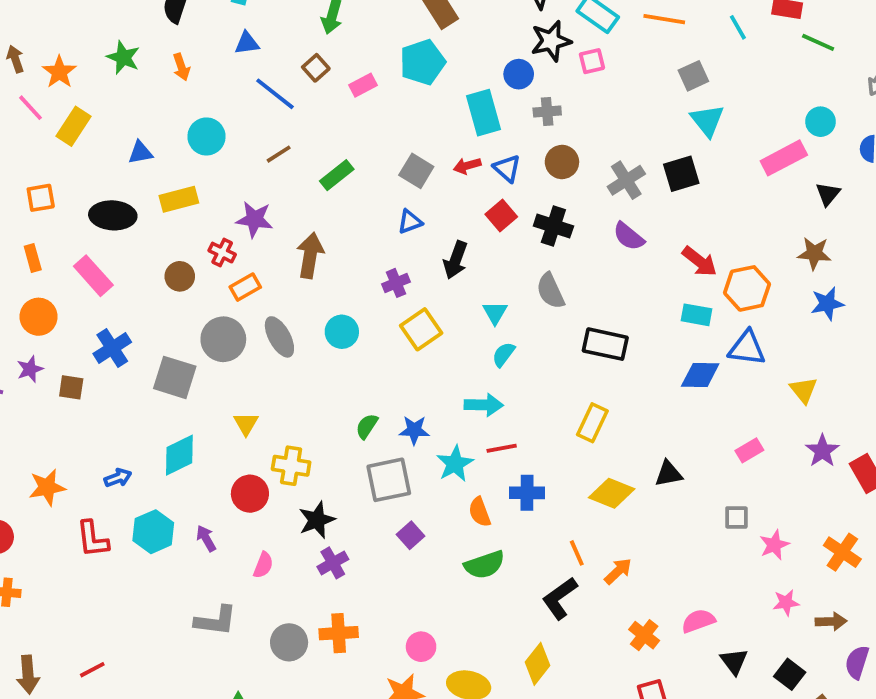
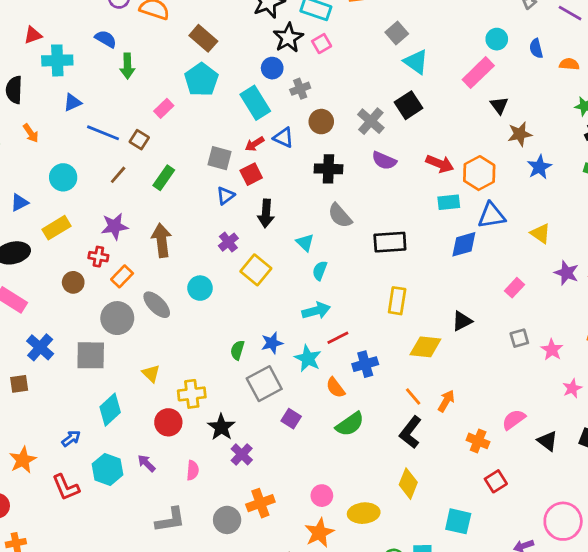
brown square: (316, 68) -> (139, 140), moved
black triangle: (828, 194) -> (499, 105), moved
red square: (501, 216) -> (251, 174), moved, turned 30

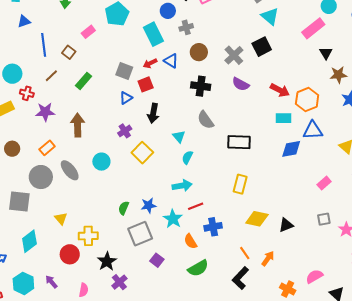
blue line: (103, 133) -> (44, 45), turned 55
red cross: (98, 257) -> (27, 93), moved
black triangle: (462, 321) -> (286, 225), moved

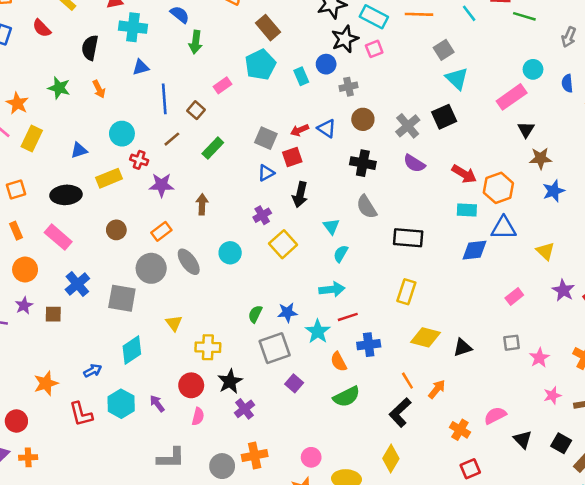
cyan rectangle: (153, 34) -> (301, 76), moved, size x0.6
brown arrow: (78, 125) -> (202, 204), size x0.7
red circle: (70, 254) -> (191, 385), moved

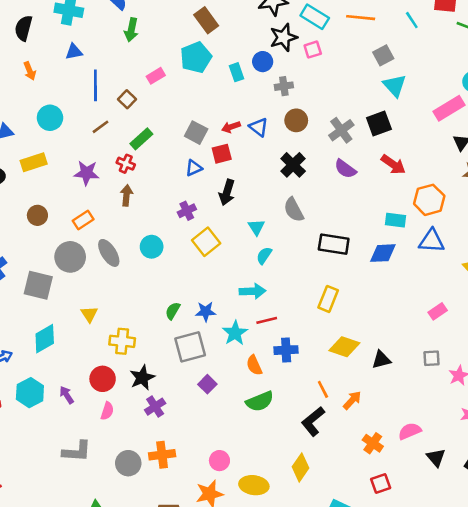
red cross: (139, 160) -> (126, 164), moved
black cross: (363, 163) -> (293, 165), turned 30
red arrow: (464, 174) -> (393, 164), moved
blue diamond: (475, 250) -> (383, 253), moved

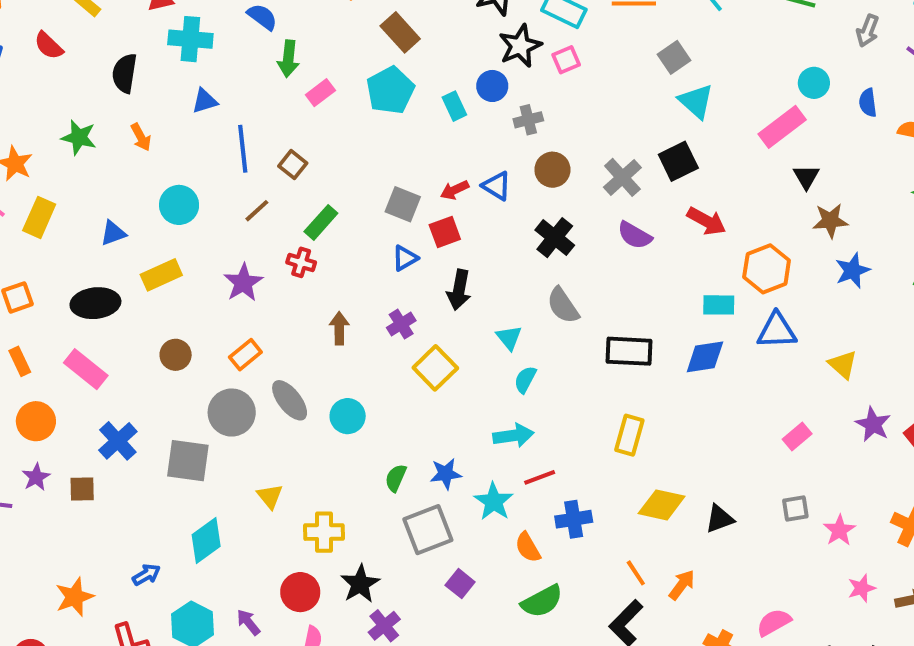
pink rectangle: (156, 76) -> (320, 93), moved
purple star: (87, 173) -> (243, 283), turned -30
brown arrow: (126, 195) -> (339, 328), moved
cyan circle: (152, 247) -> (348, 416), moved

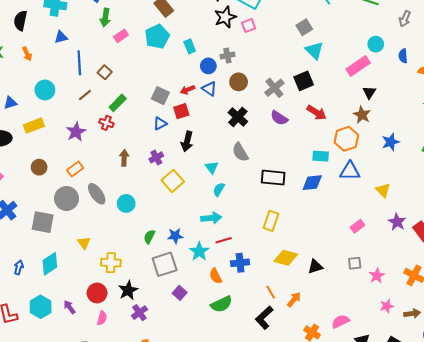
blue circle: (492, 86) -> (208, 66), moved
brown star: (830, 221) -> (362, 115), moved, turned 30
blue arrow: (146, 575) -> (19, 267), moved, turned -48

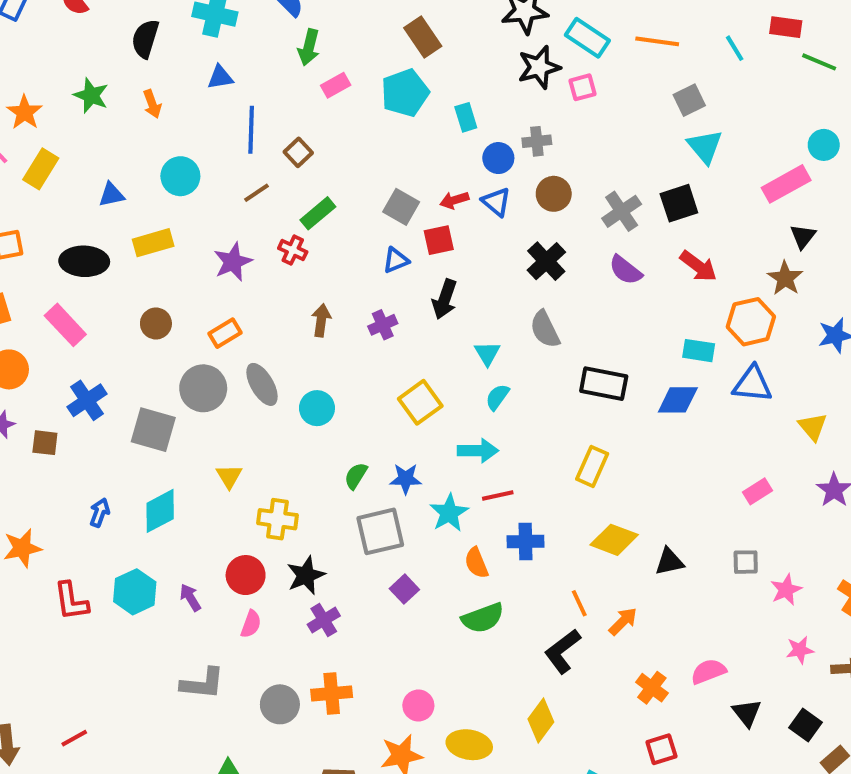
yellow square: (173, 181) -> (420, 402), moved

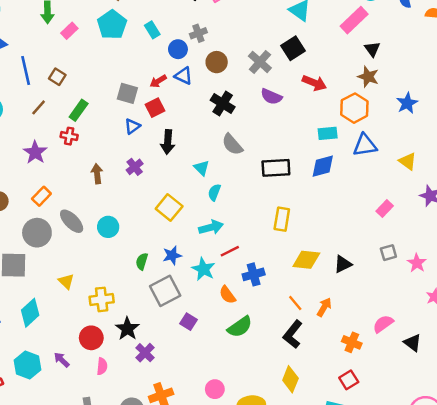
red square: (661, 749) -> (349, 380), moved

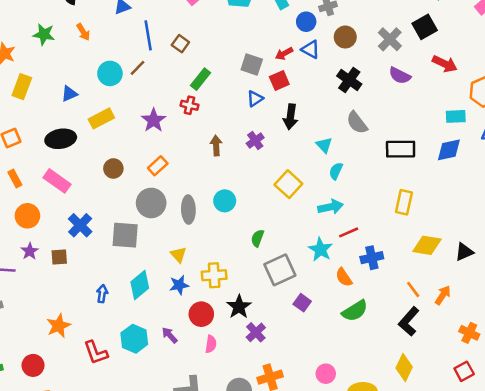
brown line: (39, 107) -> (138, 68), moved
gray ellipse: (72, 221) -> (188, 210), moved, turned 40
blue star: (172, 255) -> (179, 285), moved

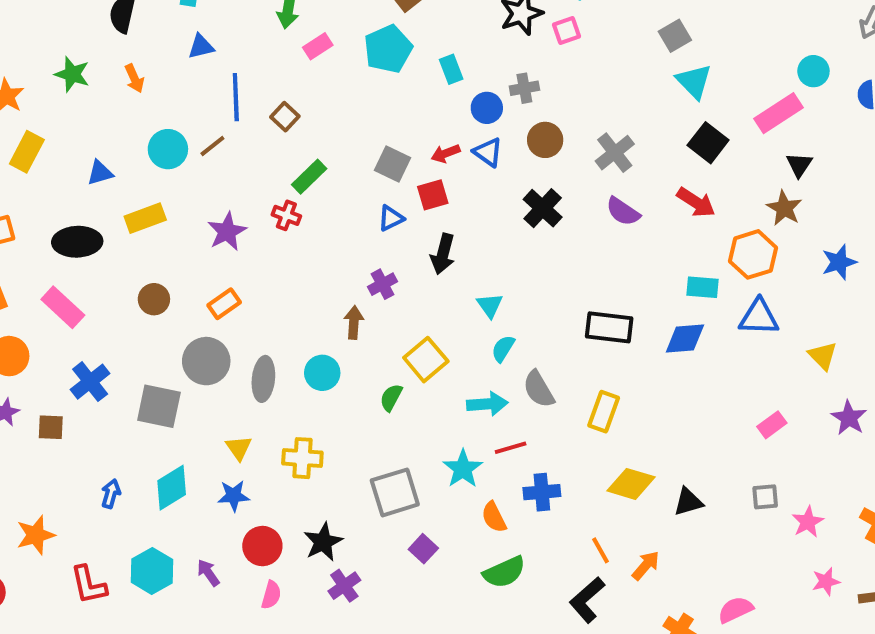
black square: (425, 27) -> (708, 143), moved, turned -30
gray semicircle: (357, 123) -> (539, 389), moved
brown arrow: (216, 146) -> (354, 323), moved
green semicircle: (258, 238) -> (391, 398), moved
yellow cross: (214, 275) -> (302, 458), moved

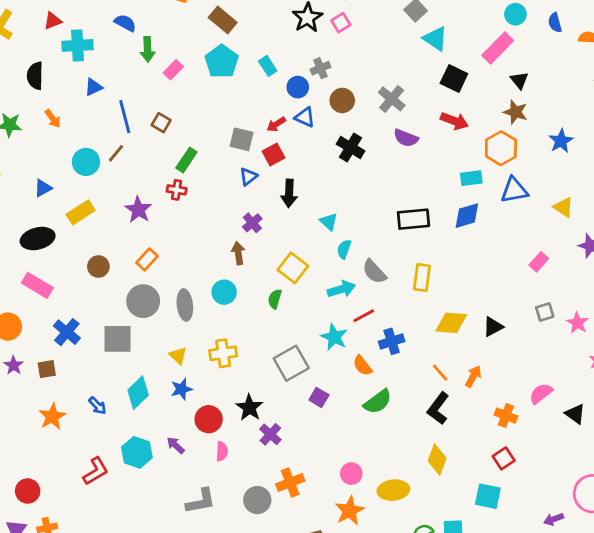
blue arrow: (111, 494) -> (97, 406), turned 132
orange star: (36, 535) -> (52, 416), moved
red L-shape: (89, 585) -> (96, 471), turned -96

